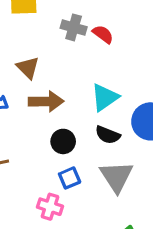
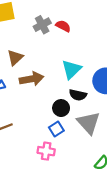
gray cross: (74, 27) -> (42, 25), turned -35
brown triangle: (28, 68) -> (15, 58), turned 42
black circle: (63, 141) -> (61, 108), moved

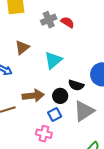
cyan triangle: (72, 69) -> (53, 60), moved
brown arrow: (31, 79) -> (33, 96), moved
gray triangle: (89, 123) -> (84, 111), turned 35

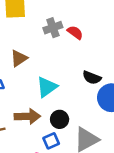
cyan triangle: (53, 60) -> (47, 87), moved
black semicircle: (76, 85) -> (92, 78), moved

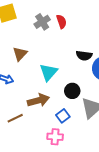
red semicircle: (75, 32) -> (61, 22), turned 48
black circle: (60, 119) -> (72, 91), moved

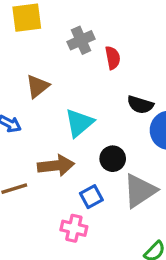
red semicircle: (61, 22) -> (113, 58), moved

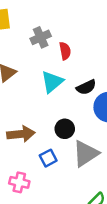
black semicircle: (140, 105) -> (86, 87), turned -42
cyan triangle: (79, 123) -> (52, 82), moved
pink cross: (74, 228) -> (19, 182), moved

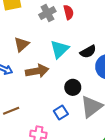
red semicircle: (65, 51) -> (69, 12), moved
brown arrow: (21, 134) -> (37, 71), moved

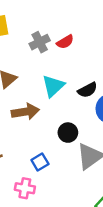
red semicircle: (69, 12) -> (65, 42), turned 72
blue square: (61, 113) -> (40, 162), moved

